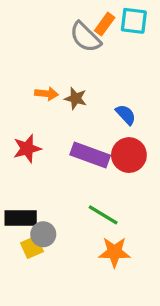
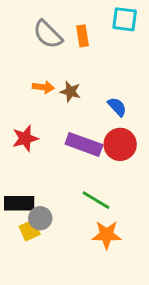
orange rectangle: (105, 24) -> (82, 36), moved, turned -45
gray semicircle: (85, 37) -> (48, 34), moved

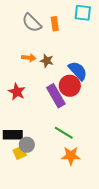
blue semicircle: (117, 107) -> (78, 71), size x1.5
red star: (25, 138) -> (17, 92), turned -30
purple rectangle: (84, 144) -> (56, 96), turned 40
red circle: (120, 144) -> (70, 86), moved

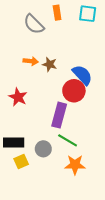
orange rectangle: (55, 24) -> (57, 13), moved
purple rectangle: (56, 96) -> (59, 115), moved, turned 45
gray circle: (27, 145) -> (43, 149), moved

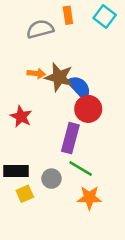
cyan square: (88, 14) -> (105, 16), turned 30
gray semicircle: (34, 24) -> (40, 29), turned 120
brown star: (50, 64) -> (59, 77), size x1.6
blue semicircle: (82, 75) -> (79, 87), moved

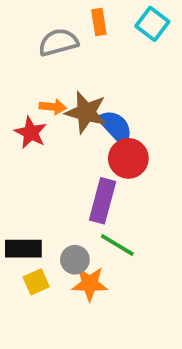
red star: (21, 117) -> (31, 133), moved
orange star: (89, 198) -> (90, 284), moved

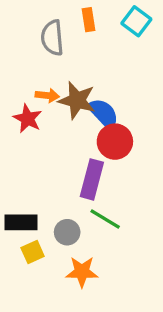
gray semicircle: (58, 42) -> (52, 38), turned -80
orange star: (90, 284) -> (82, 272), moved

